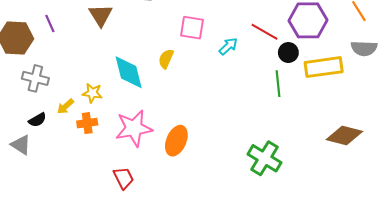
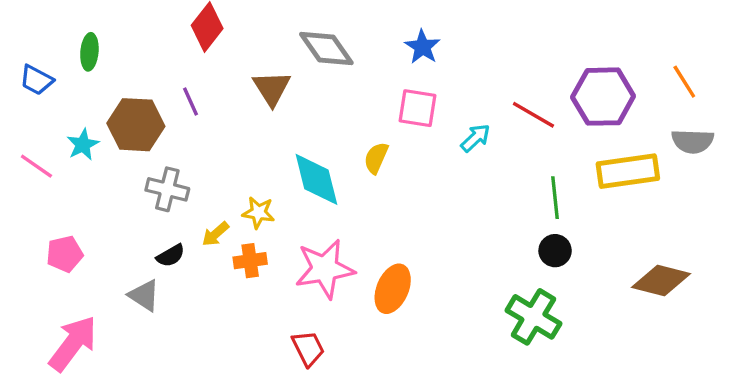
black circle: (288, 53) -> (555, 251), moved

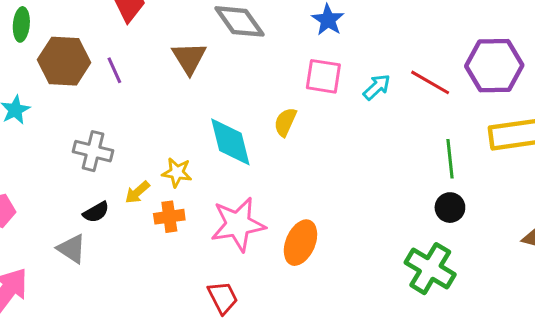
brown hexagon: (136, 125) -> (64, 61), moved
cyan arrow: (475, 138) -> (377, 87), moved

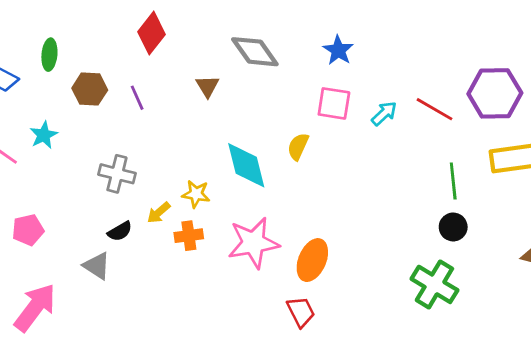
brown triangle: (189, 58) -> (207, 86), size x0.7
brown hexagon: (64, 61) -> (90, 89), size x0.7
red trapezoid: (223, 298) -> (301, 312), moved

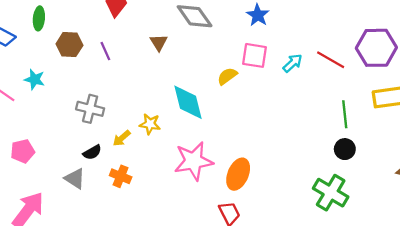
cyan star: (44, 135) -> (35, 79), turned -30
yellow semicircle: (298, 147) -> (227, 76), moved, turned 30
orange cross: (189, 236) -> (121, 176), moved, turned 30

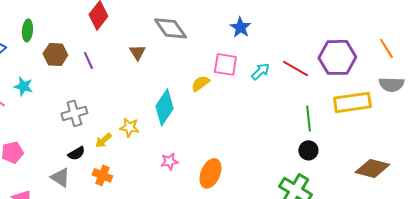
blue star: (258, 15) -> (240, 27), moved
cyan diamond: (188, 102) -> (164, 107), turned 48
gray cross: (90, 109) -> (74, 113), turned -30
pink star: (193, 161) -> (169, 161), size x0.5

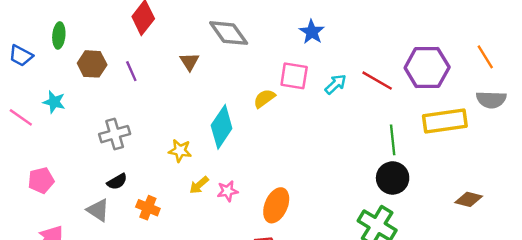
yellow arrow: (103, 140) -> (199, 185), moved
black circle: (308, 150) -> (393, 178), size x1.4
brown diamond: (372, 168) -> (469, 199), size x0.7

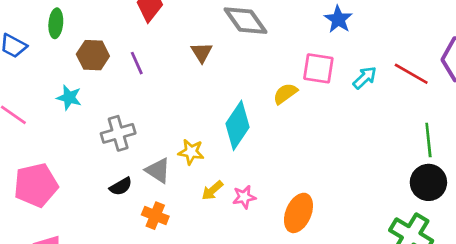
cyan star: (54, 102) -> (69, 98), moved
pink pentagon: (41, 180) -> (36, 185), size x1.5
gray triangle: (98, 210) -> (158, 170), moved

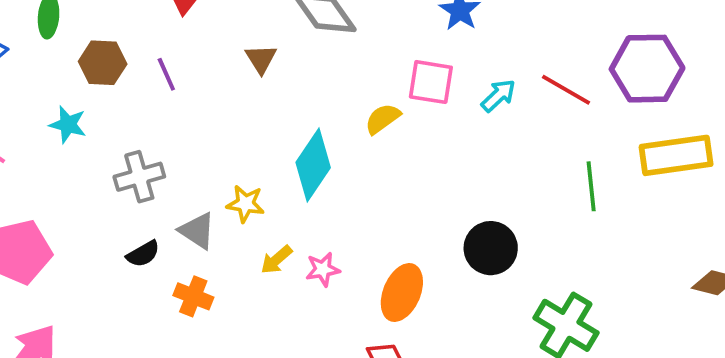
black circle: (428, 182) -> (491, 248), moved

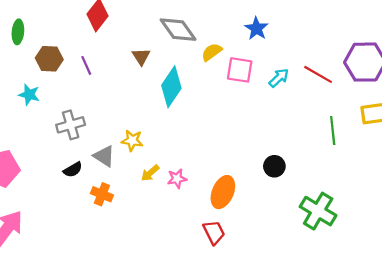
yellow semicircle: (383, 119) -> (212, 52), moved
cyan diamond: (313, 165) -> (171, 87), moved
black circle: (491, 248) -> (274, 166), size x0.7

